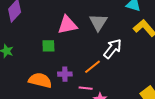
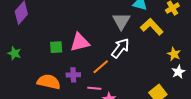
gray triangle: (98, 22) -> (121, 21), moved
pink triangle: (67, 25) -> (80, 42), moved

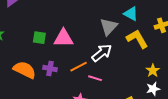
pink line: (94, 88) -> (95, 78), moved

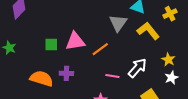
white arrow: (102, 53) -> (137, 68), moved
orange line: (79, 67) -> (100, 49), moved

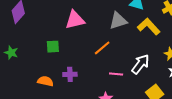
gray triangle: (118, 23) -> (118, 21), turned 42
pink triangle: (75, 41) -> (75, 20), moved
orange semicircle: (41, 79) -> (45, 81), size x0.7

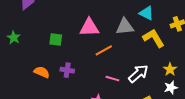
pink triangle: (75, 20) -> (89, 27), moved

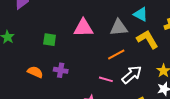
orange line: (104, 50) -> (116, 54), moved

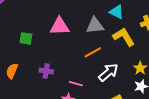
purple cross: (61, 70) -> (46, 71), moved
orange semicircle: (35, 72) -> (12, 71), turned -91
pink line: (106, 79) -> (76, 84), moved

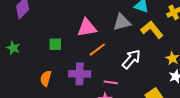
orange line: (93, 52) -> (97, 50), moved
purple cross: (46, 71) -> (80, 74), size x1.5
white arrow: (108, 72) -> (131, 59), moved

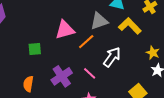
orange line: (97, 50) -> (86, 42), moved
purple cross: (80, 74) -> (62, 76), turned -30
pink line: (111, 82) -> (90, 73), moved, turned 40

